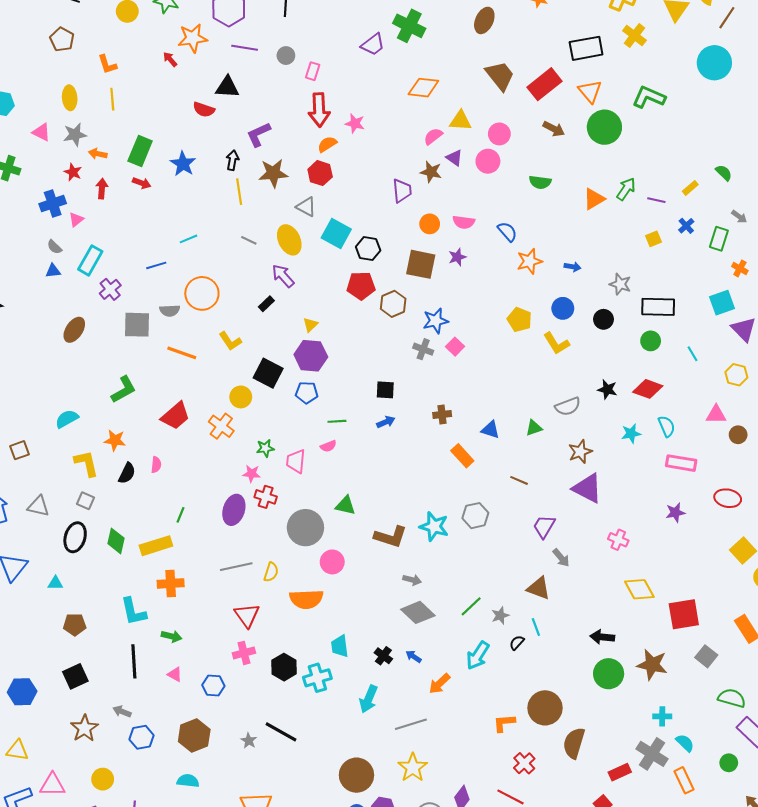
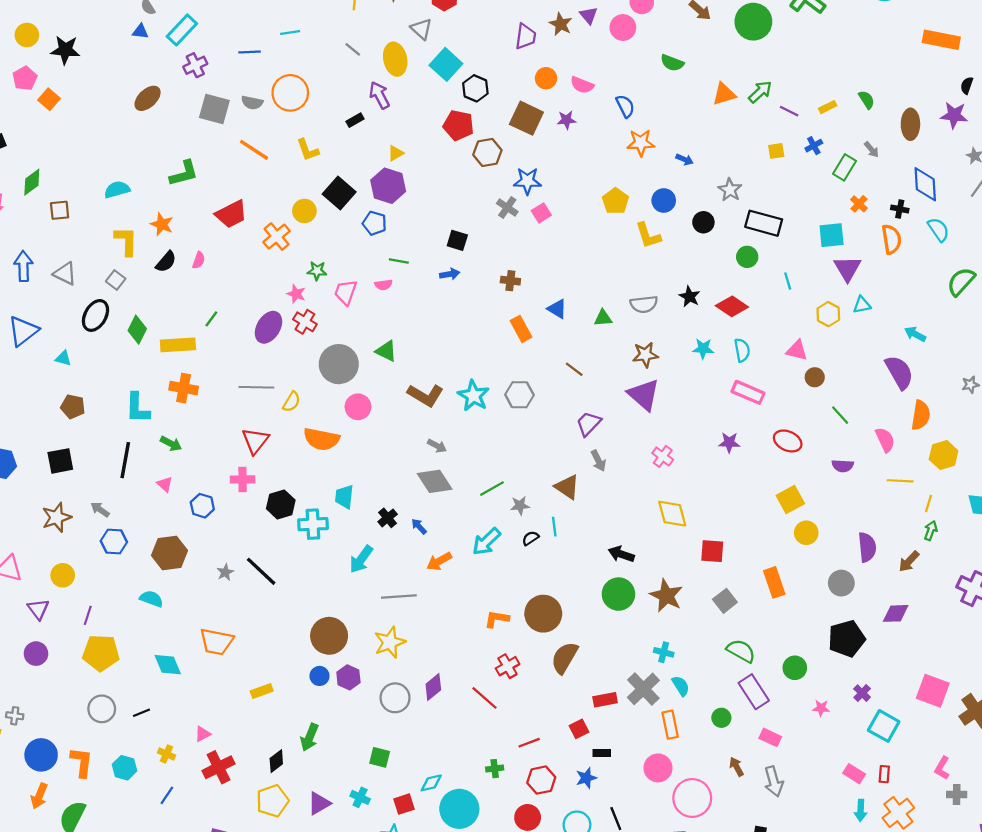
red square: (684, 614) -> (712, 551), size x0.7

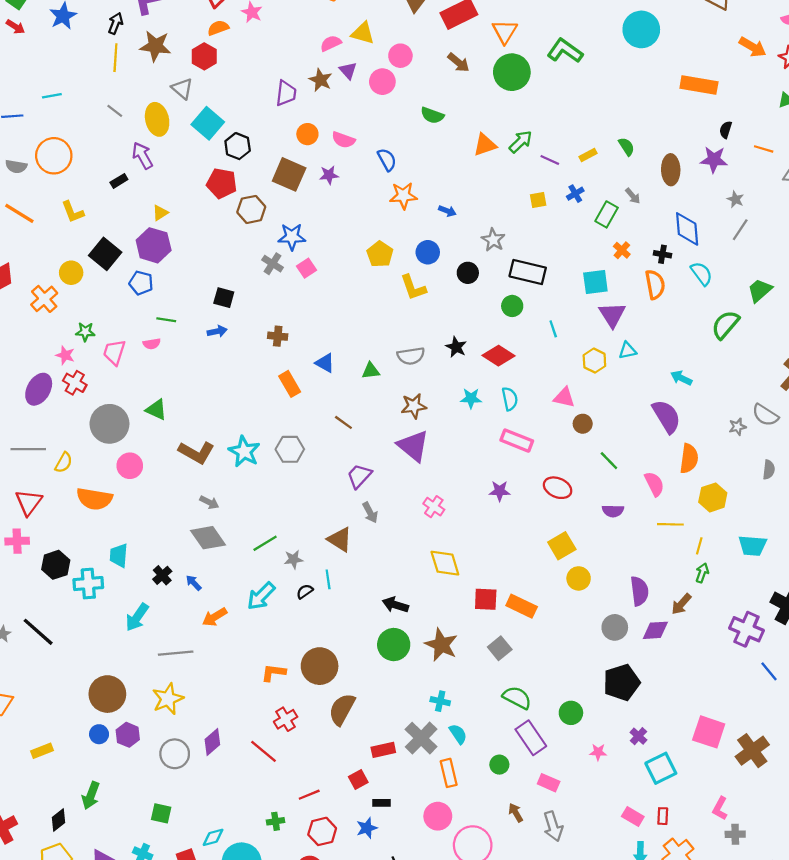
orange rectangle: (774, 582) -> (522, 606), moved, turned -44
purple diamond: (896, 613) -> (655, 630), moved
cyan square: (884, 726) -> (661, 768), turned 36

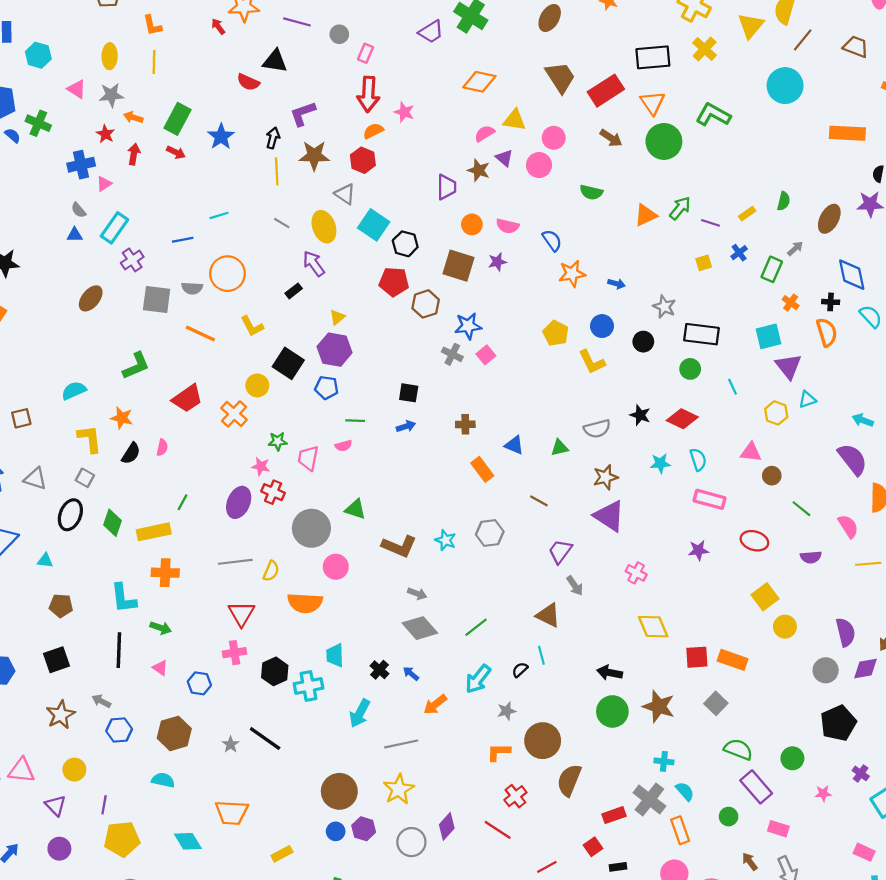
green semicircle: (626, 147) -> (784, 201), turned 54
brown ellipse: (671, 170) -> (829, 219), turned 36
gray arrow: (633, 196) -> (795, 248), turned -84
cyan star: (244, 451) -> (446, 540), size x0.7
gray star: (293, 559) -> (507, 711), moved

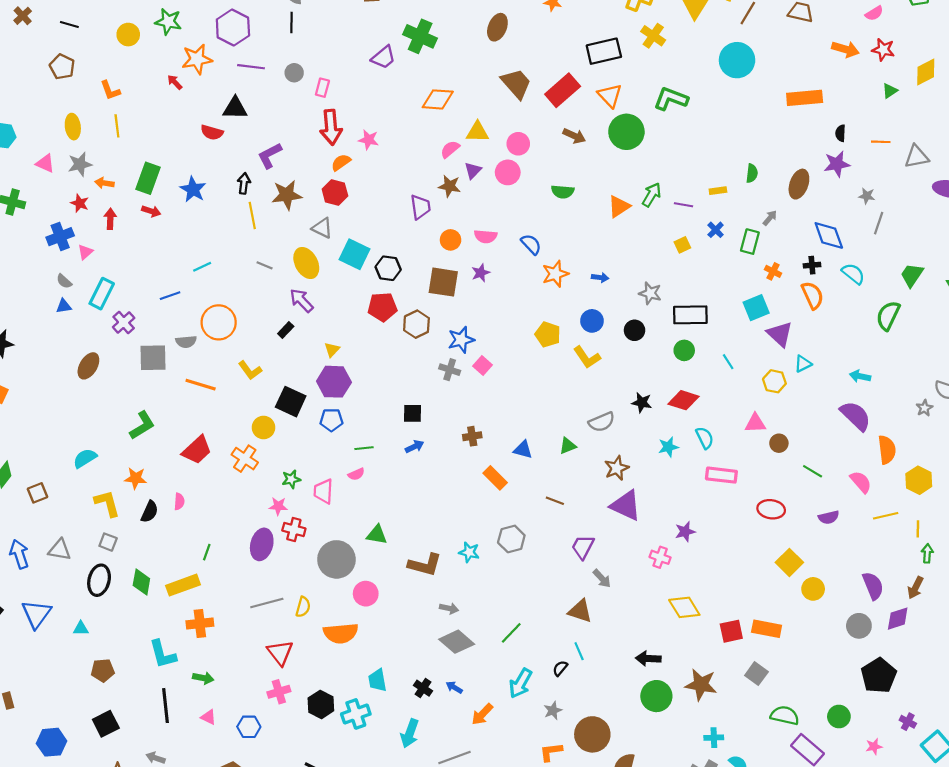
purple triangle: (504, 158) -> (473, 170), turned 42
yellow rectangle: (747, 214) -> (718, 191), turned 35
purple star: (698, 550) -> (685, 532), moved

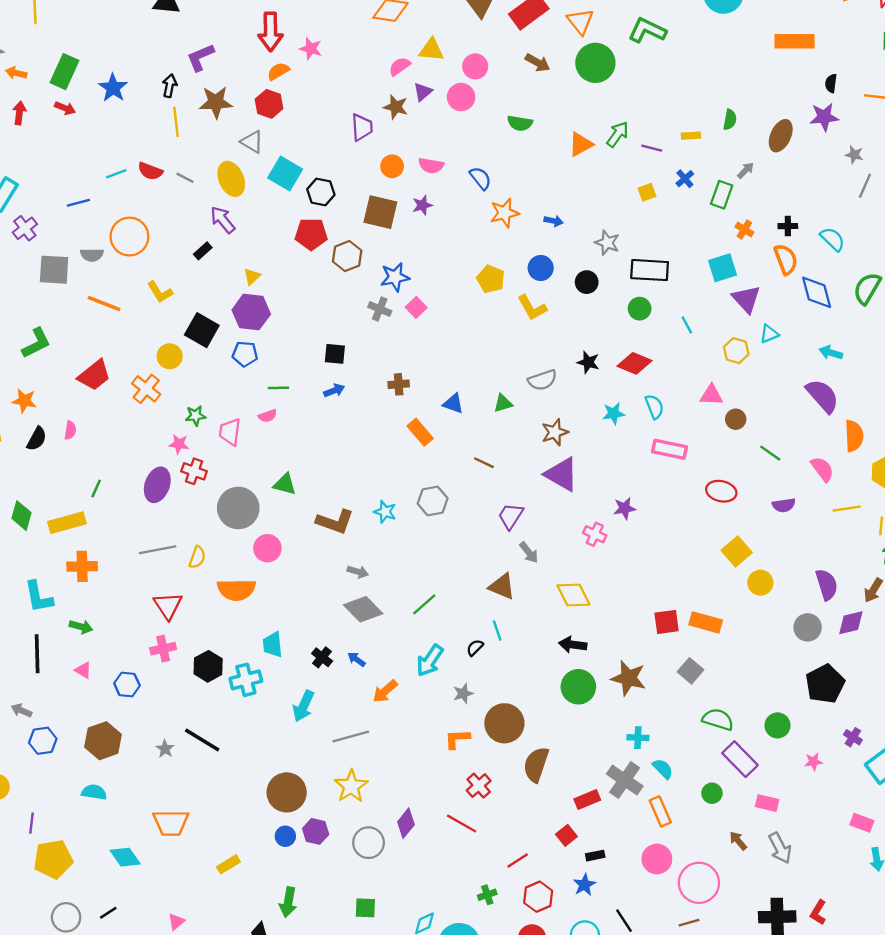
red semicircle: (212, 132) -> (150, 171), moved
blue diamond: (829, 235) -> (817, 292), moved
yellow diamond: (684, 607) -> (574, 595), moved

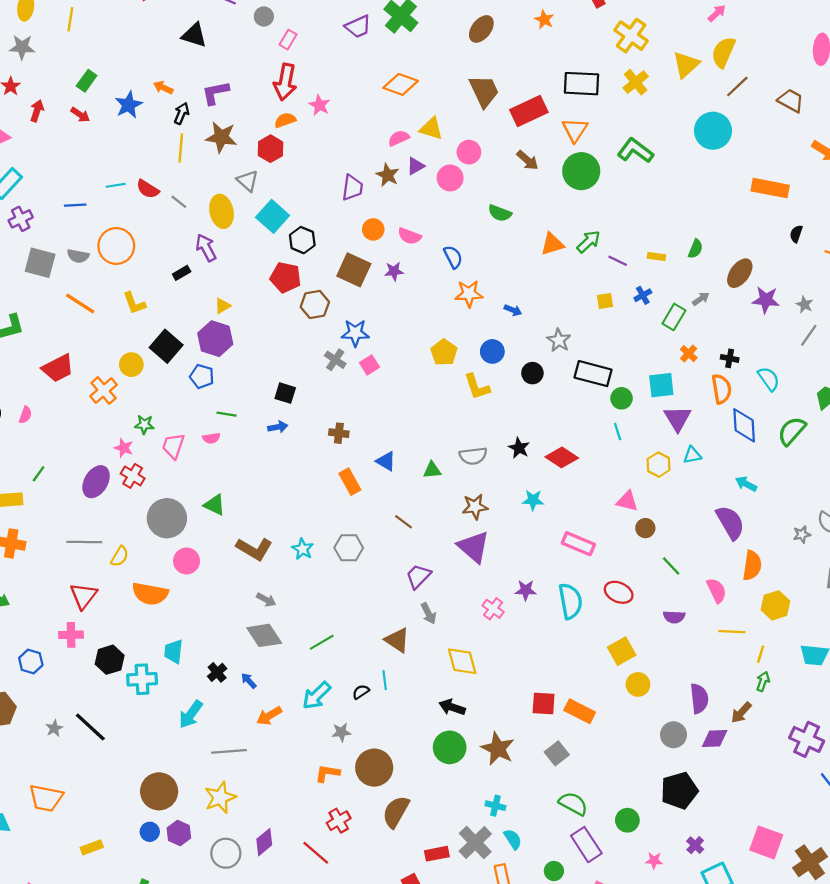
green rectangle: (64, 72) -> (87, 81), size x0.7
orange arrow: (16, 73) -> (163, 88), moved
purple star: (824, 117) -> (766, 300), moved
green circle: (640, 309) -> (622, 398), moved
cyan semicircle: (654, 407) -> (570, 601), moved, size x1.5

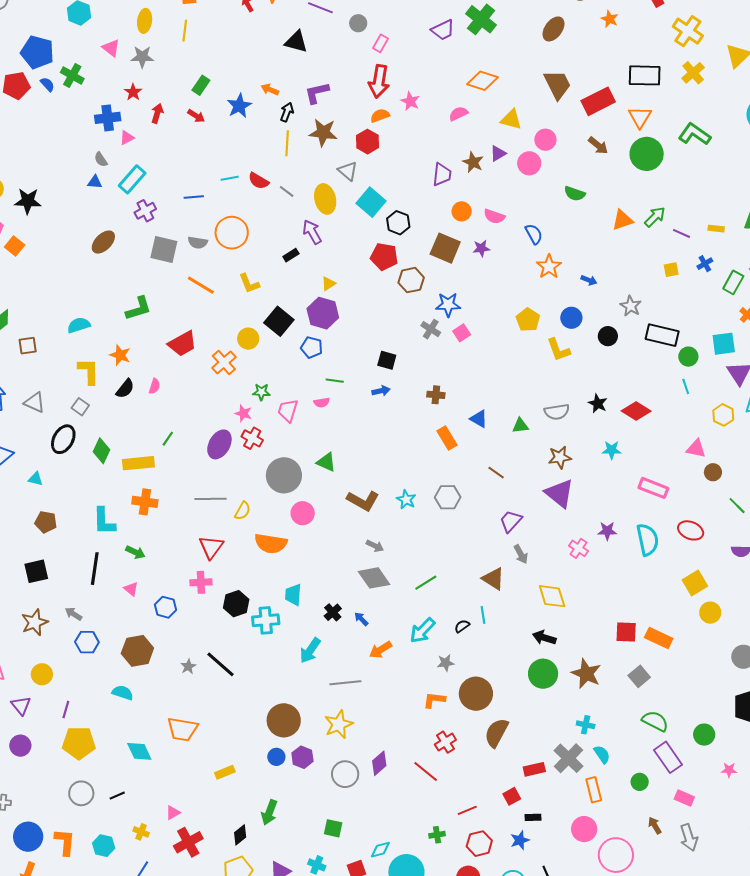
pink semicircle: (399, 138) -> (458, 114), moved
orange star: (469, 294) -> (549, 267), turned -30

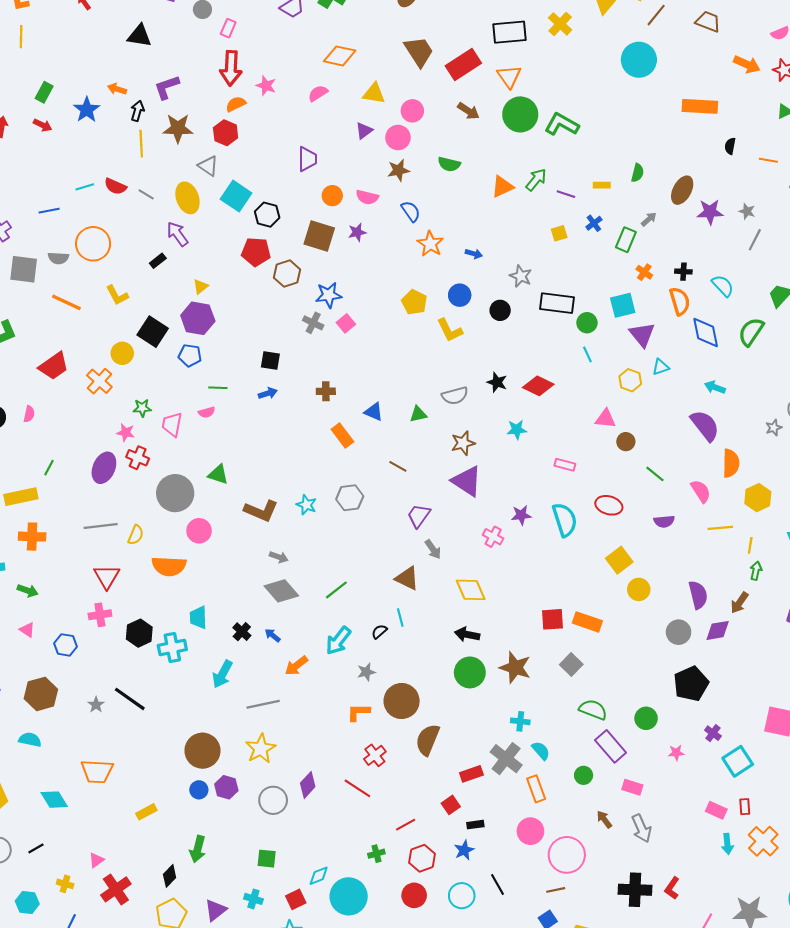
green L-shape: (695, 134) -> (562, 124), moved
brown star: (473, 162) -> (398, 170), moved, turned -30
pink rectangle: (653, 488) -> (565, 465), size x0.7

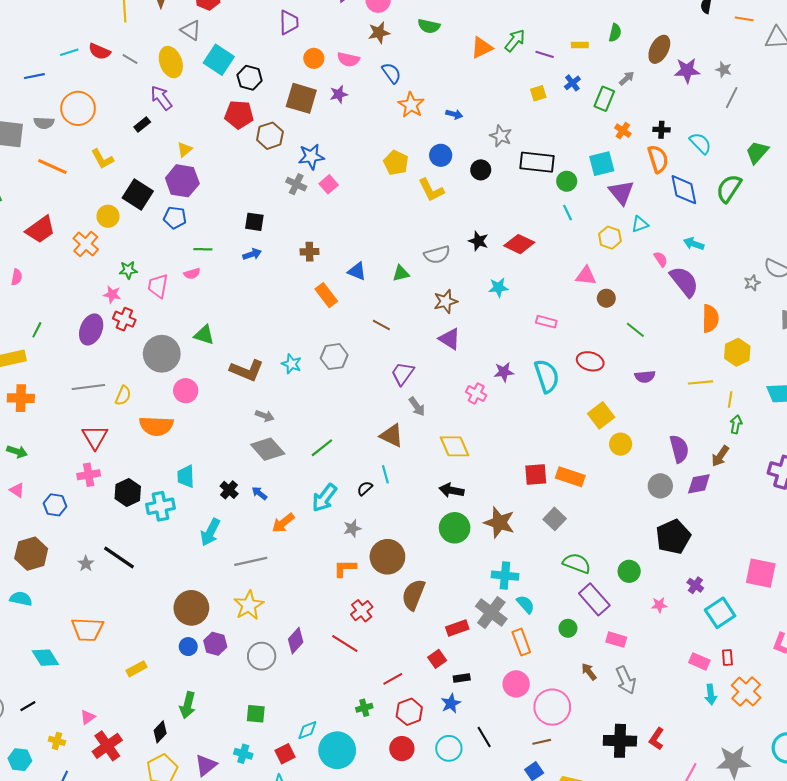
purple triangle: (467, 481) -> (450, 339), size x0.7
pink semicircle: (701, 491) -> (661, 259), moved, size x0.7
cyan cross: (520, 721) -> (505, 576), size x1.4

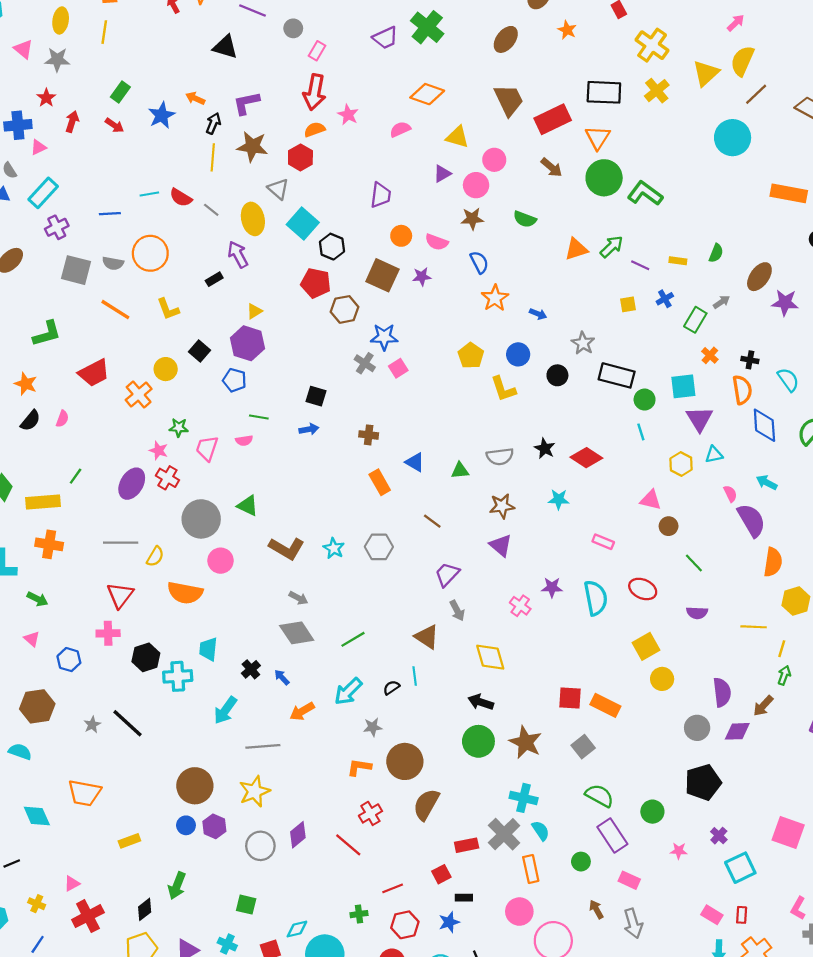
black square: (138, 195) -> (199, 351), size x0.7

